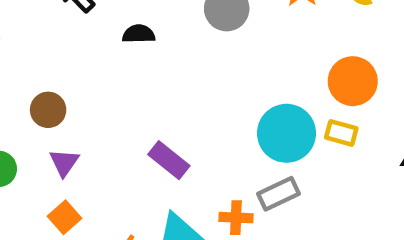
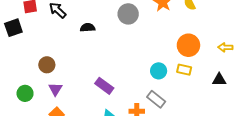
cyan circle: (286, 133) -> (159, 71), size x0.6
gray rectangle: (278, 194) -> (156, 99), turned 66

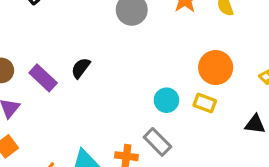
black semicircle: (88, 28) -> (81, 68), moved, turned -56
purple rectangle: (104, 86) -> (43, 78), moved

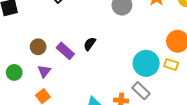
cyan circle: (166, 100) -> (146, 63), size x1.6

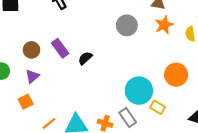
purple rectangle: (65, 51) -> (60, 48), moved
yellow rectangle: (171, 65) -> (157, 107), moved

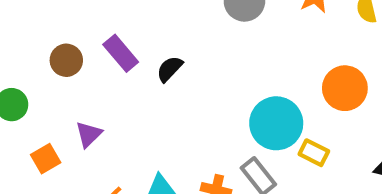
purple triangle: (32, 76) -> (89, 134), moved
orange square: (26, 102) -> (46, 159), moved

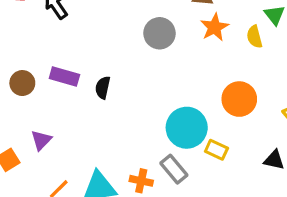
purple rectangle: (121, 53) -> (64, 77), turned -32
black semicircle: (170, 69) -> (103, 88), turned -30

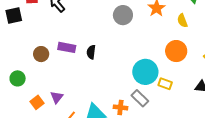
yellow semicircle: (254, 37) -> (182, 21), moved
purple triangle: (41, 140) -> (57, 97), moved

